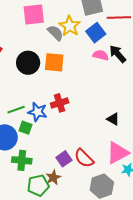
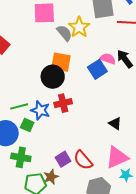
blue square: (96, 33) -> (97, 69), moved
black circle: (28, 63) -> (53, 77), moved

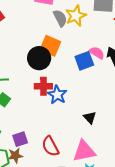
blue star: (40, 110) -> (57, 95), moved
purple square: (63, 159) -> (20, 139), moved

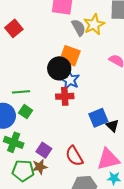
blue square: (84, 61) -> (98, 118), moved
blue star: (57, 95) -> (70, 80), moved
purple square: (20, 139) -> (44, 150), turned -35

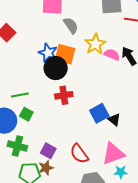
yellow star: (94, 24) -> (95, 44), moved
blue star: (70, 80) -> (48, 53), moved

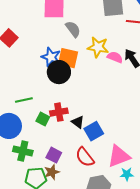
yellow star: (95, 44) -> (98, 47), turned -30
red cross: (64, 95) -> (59, 112), moved
blue square: (99, 113) -> (94, 131), moved
green square: (26, 114) -> (43, 119), moved
black triangle: (114, 120) -> (78, 122), moved

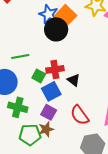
orange square: (68, 58) -> (66, 16), turned 30
blue square: (94, 131) -> (51, 91), moved

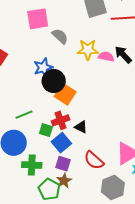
blue star: (49, 14) -> (43, 68), turned -30
orange square: (66, 16) -> (65, 94), moved
green pentagon: (30, 135) -> (49, 189), turned -30

